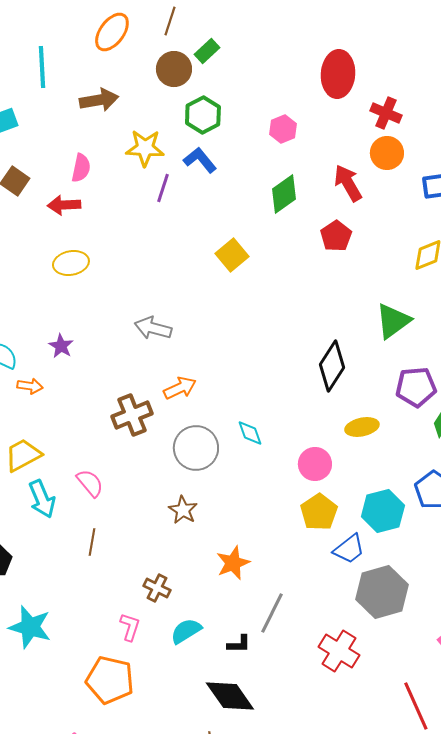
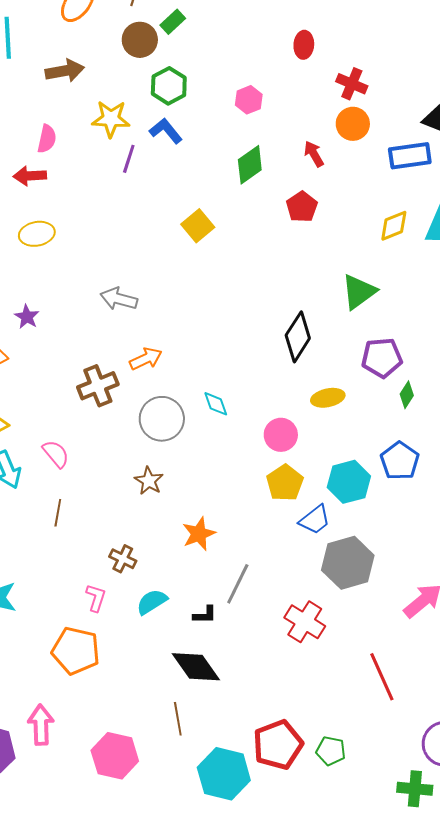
red ellipse: (338, 74) -> (304, 45), size x0.6
red arrow: (348, 183) -> (314, 154), size x0.7

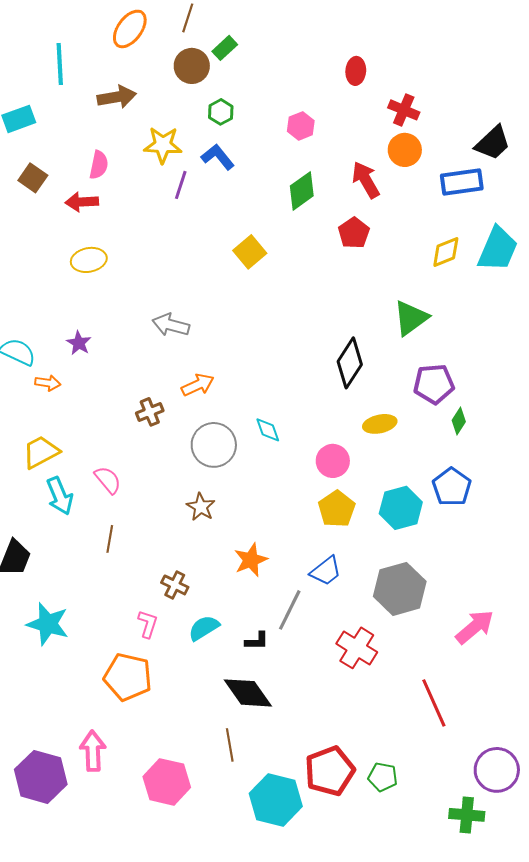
green hexagon: (169, 86) -> (221, 112), size x0.7
red arrow: (314, 154) -> (366, 180), size x1.4
brown cross: (98, 386) -> (150, 412), size x0.7
blue trapezoid: (315, 520) -> (326, 571), moved

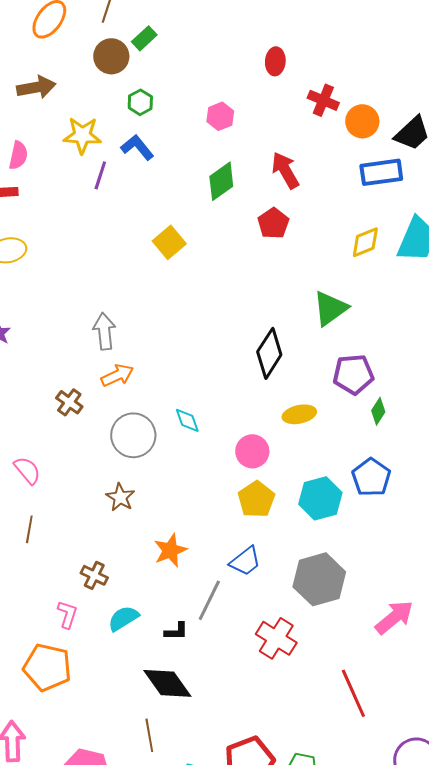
orange circle: (405, 150) -> (362, 121), moved
gray arrow: (171, 325) -> (104, 331), moved, turned 69
brown cross: (150, 412) -> (69, 402), turned -32

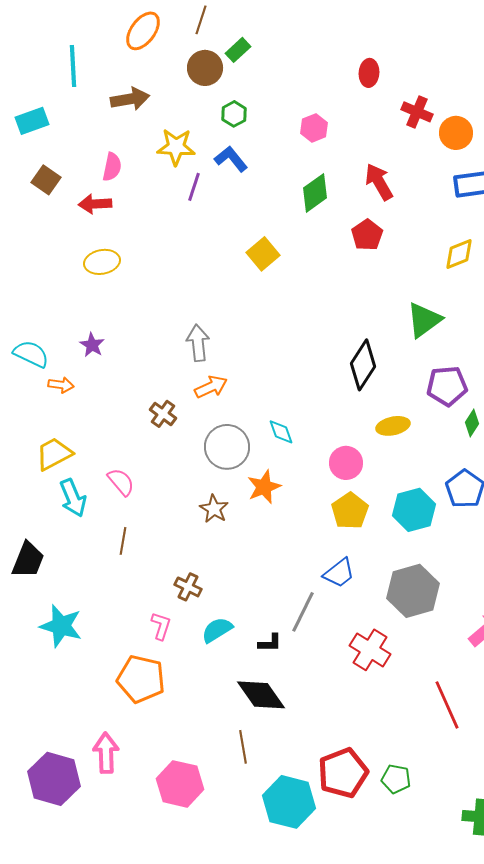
orange star: (170, 550) -> (264, 487), moved

